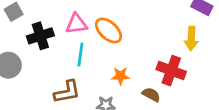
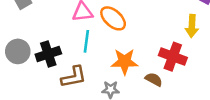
black cross: (40, 36) -> (48, 54), moved
orange star: (120, 76) -> (125, 62), size x1.5

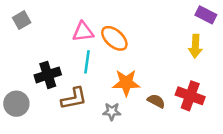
gray circle: (18, 51) -> (16, 104), moved
red cross: (173, 57) -> (190, 96), moved

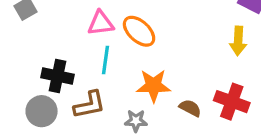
black cross: (48, 75) -> (58, 76), turned 30
gray circle: (16, 104) -> (42, 111), moved

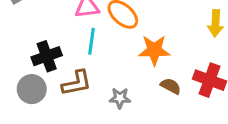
black cross: (58, 76) -> (47, 56), turned -32
orange star: (153, 86) -> (154, 50), moved

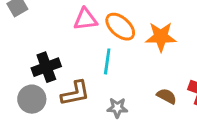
cyan line: (91, 41) -> (107, 61), moved
orange star: (154, 50) -> (161, 37), moved

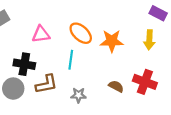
pink triangle: (85, 19) -> (41, 34), moved
black cross: (46, 67) -> (24, 64), turned 30

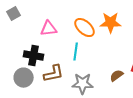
orange star: (112, 41) -> (111, 23), moved
brown semicircle: (116, 86) -> (117, 76), turned -64
gray star: (79, 95) -> (83, 84), size x1.5

